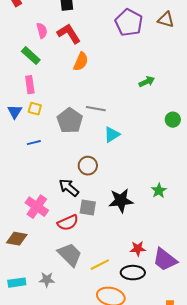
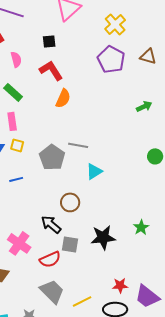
pink semicircle: (42, 31) -> (16, 59), moved
green arrow: (147, 82) -> (144, 106), moved

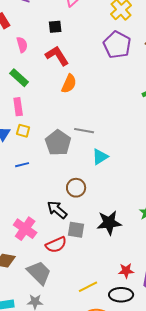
gray trapezoid: (52, 291) -> (39, 273), moved

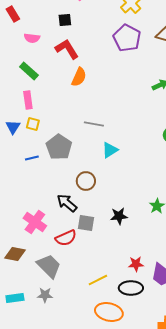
pink semicircle: (22, 45) -> (32, 38), turned 112
gray pentagon: (58, 143) -> (59, 147), moved
black star: (109, 223) -> (119, 216), size x0.7

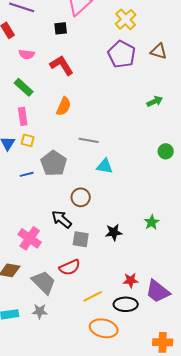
black square: (65, 20) -> (61, 28), moved
orange semicircle: (79, 77) -> (64, 106), moved
cyan triangle: (110, 150) -> (105, 166), turned 42
red semicircle: (66, 238) -> (70, 267), moved

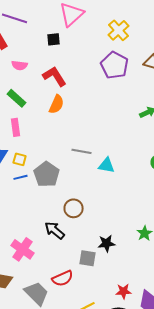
orange semicircle: (64, 106) -> (56, 104), moved
yellow square: (28, 140) -> (20, 159), moved
cyan triangle: (105, 166) -> (106, 165), moved
blue line: (27, 174) -> (20, 177), moved
gray square: (81, 239) -> (88, 258), moved

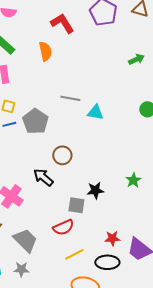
red L-shape: (54, 76) -> (62, 23), moved
orange semicircle: (56, 104) -> (45, 51), turned -36
red semicircle: (62, 278) -> (63, 227), moved

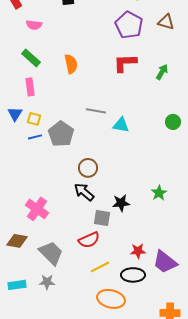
red L-shape: (62, 23) -> (125, 63), moved, turned -60
green arrow: (136, 59) -> (162, 72), turned -35
black arrow: (43, 177) -> (84, 192), moved

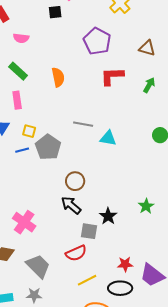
brown triangle: (166, 22) -> (147, 48), moved
purple pentagon: (129, 25) -> (97, 41), moved
yellow square: (34, 119) -> (29, 131), moved
black star: (121, 203) -> (108, 216), turned -30

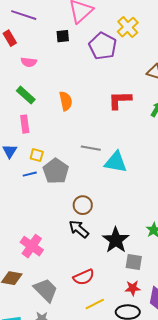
purple pentagon: (97, 41) -> (103, 46), moved
cyan triangle: (108, 138) -> (116, 162), size x1.4
black star: (108, 216) -> (116, 240), size x1.5
gray square: (89, 231) -> (134, 262), moved

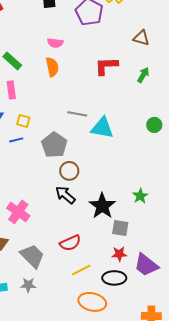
pink semicircle: (29, 62) -> (55, 43), moved
gray pentagon: (56, 171) -> (54, 145), moved

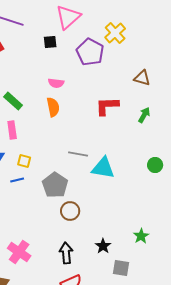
black arrow: (65, 195) -> (66, 253), moved, turned 45
black star: (102, 206) -> (103, 246), size x0.6

